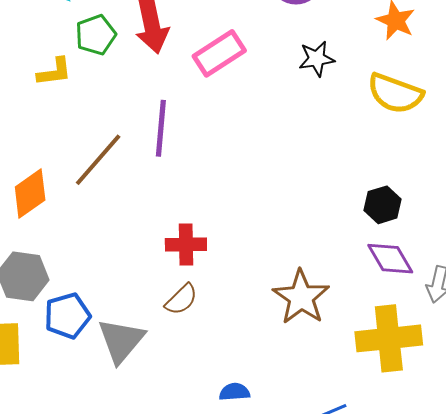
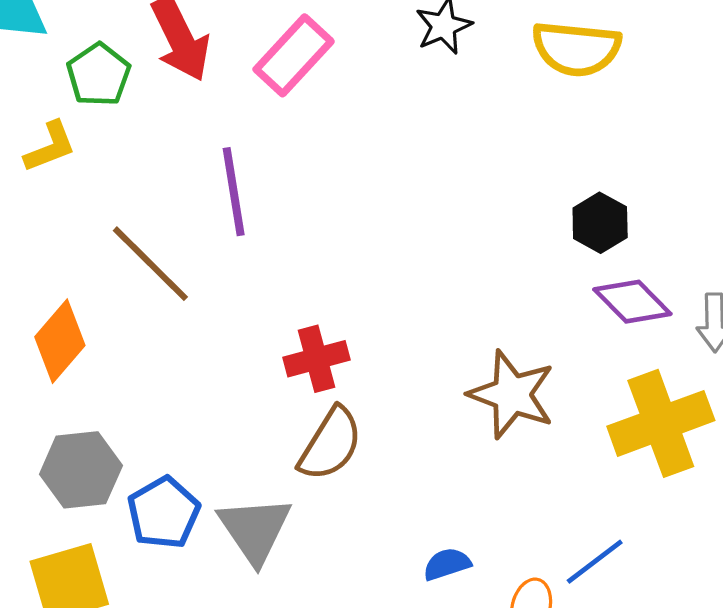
brown line: (98, 160) -> (150, 264), turned -72
brown semicircle: (181, 299) -> (331, 444), size x1.4

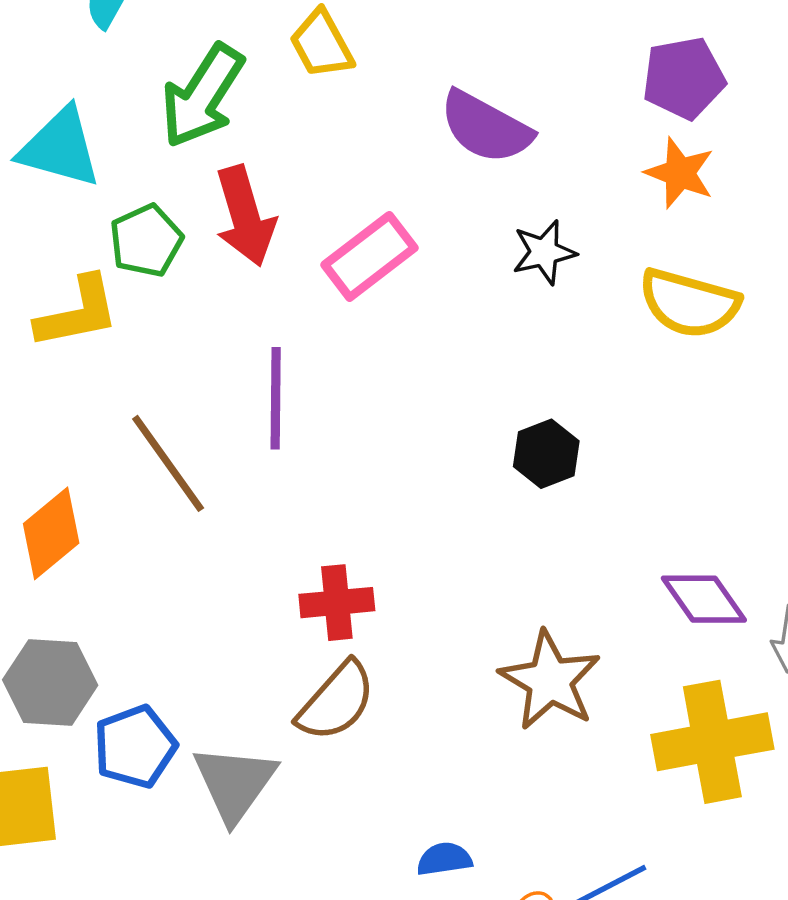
yellow L-shape: (50, 147) -> (77, 313), size x1.4
black hexagon: (600, 223) -> (546, 454), moved

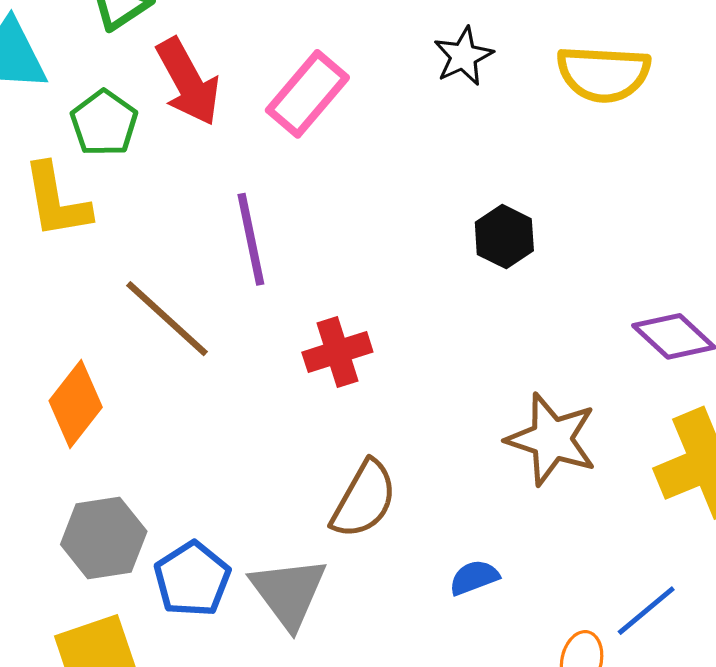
yellow L-shape: (77, 313) -> (56, 201), turned 104
red cross: (337, 603) -> (337, 352), moved
blue semicircle: (444, 859) -> (474, 577), moved

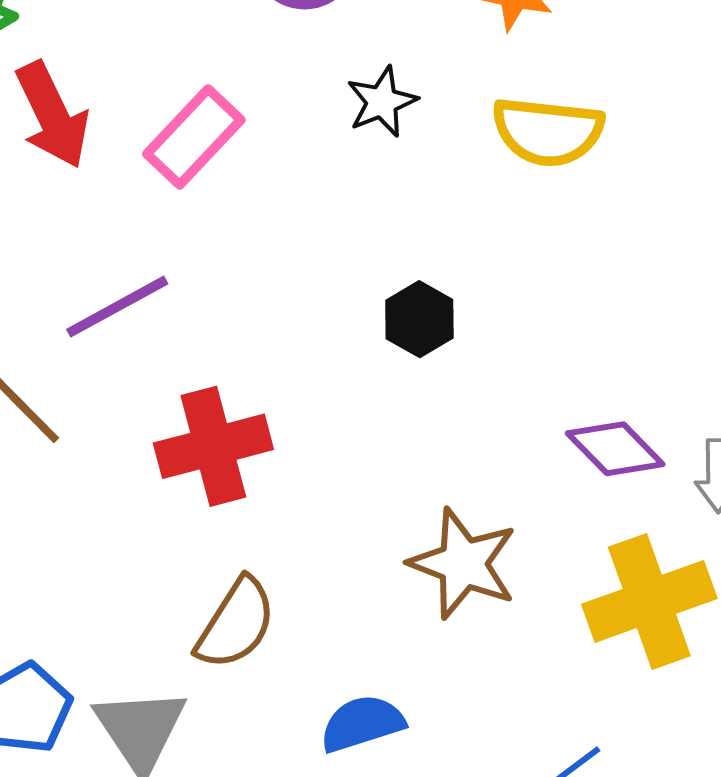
purple line: (251, 239) -> (117, 307), turned 70
red cross: (337, 352) -> (213, 446), size x1.4
blue semicircle: (474, 577) -> (362, 723), size x1.4

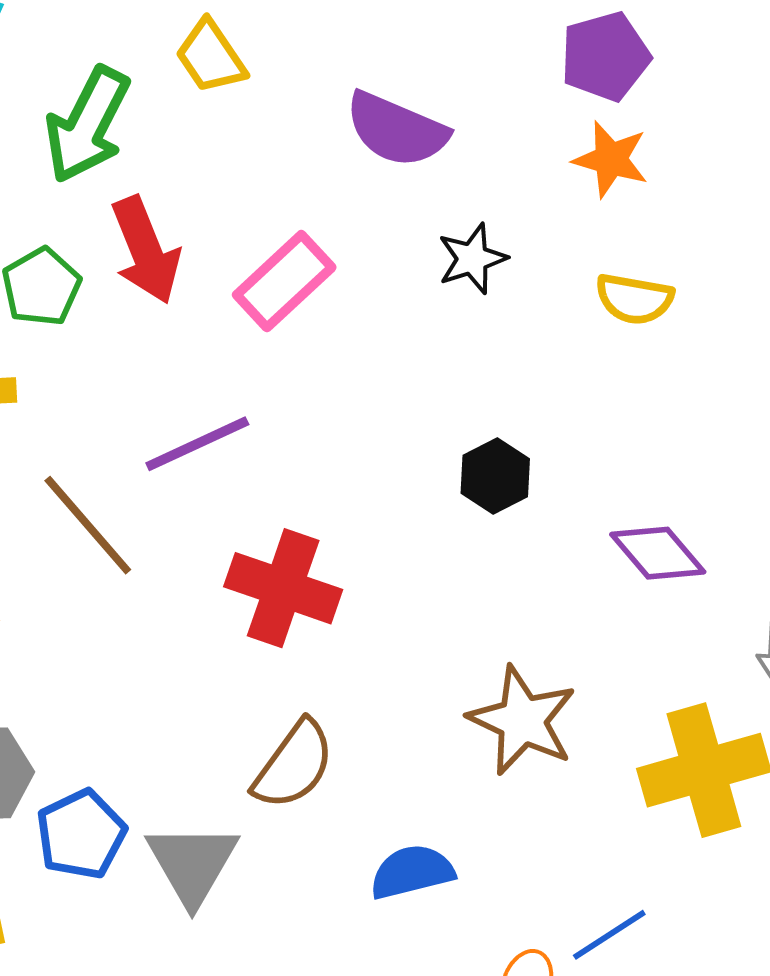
yellow semicircle: (548, 131) -> (634, 299), size x0.7
red cross: (213, 446) -> (283, 588), turned 30
purple diamond: (615, 449) -> (658, 553), moved

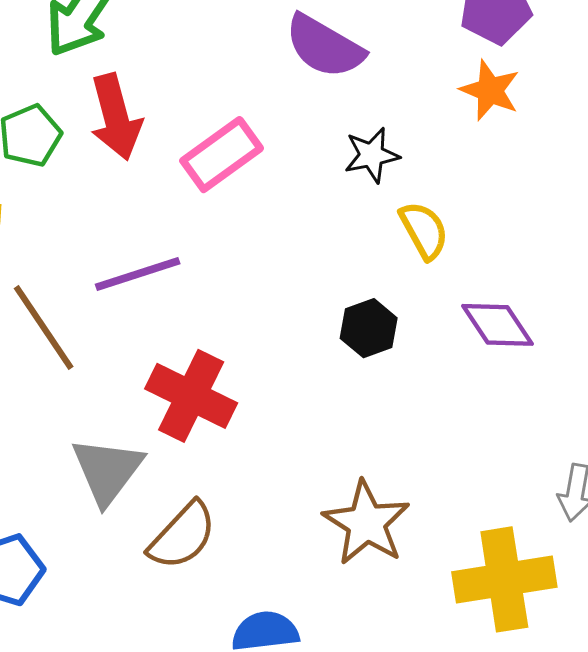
yellow semicircle: (634, 299) -> (424, 230), moved, turned -136
purple diamond: (658, 553) -> (497, 325), moved
gray triangle: (192, 864) -> (107, 471), moved

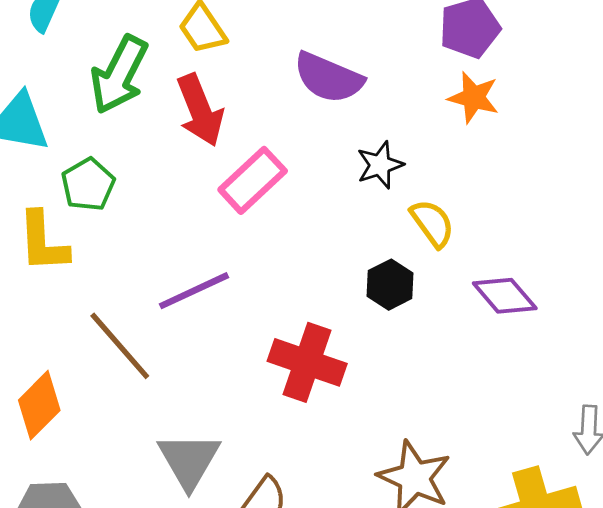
red arrow: (116, 117) -> (200, 110), moved
black hexagon: (369, 328) -> (390, 285), moved
red cross: (191, 396) -> (307, 362), moved

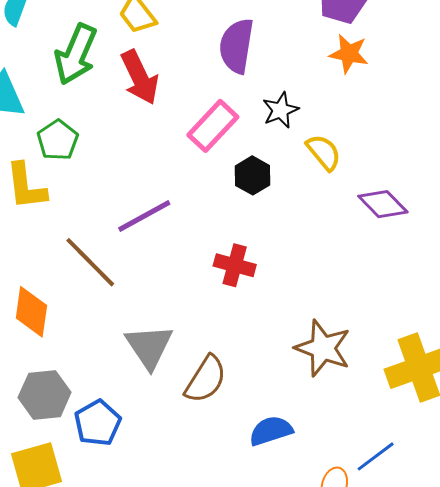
purple semicircle: (328, 78) -> (237, 46), turned 80
pink rectangle: (253, 180) -> (213, 126), moved
black hexagon: (390, 285) -> (252, 175), moved
red cross: (307, 362) -> (235, 265), size x0.7
orange diamond: (39, 405) -> (31, 312), turned -33

